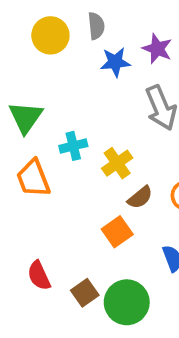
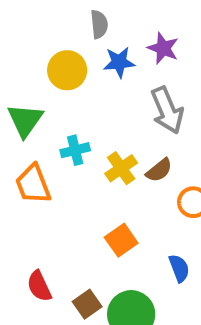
yellow circle: (50, 35) -> (67, 70), moved
brown semicircle: (140, 197) -> (159, 170), moved

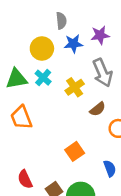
purple star: (163, 48) -> (100, 35), turned -30
green triangle: (25, 120) -> (16, 79), turned 45
cyan cross: (75, 150) -> (43, 78), moved, turned -35
yellow cross: (121, 168) -> (75, 87), moved

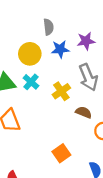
brown semicircle: (98, 109) -> (84, 112), turned -119

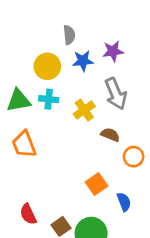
cyan cross: (31, 82) -> (49, 99), turned -35
orange square: (61, 153) -> (97, 184), moved

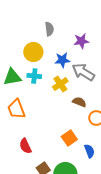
blue star: (83, 61) -> (62, 60), moved
gray arrow: (116, 94) -> (83, 72), turned 145
red semicircle: (28, 214) -> (25, 146), moved

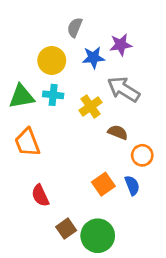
gray semicircle: (49, 29) -> (75, 27), turned -152
blue star: (62, 60) -> (93, 58), moved
blue semicircle: (89, 151) -> (132, 185), moved

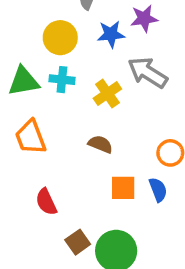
brown semicircle: (118, 132) -> (100, 144), moved
orange square: (103, 184) -> (123, 188), turned 35

